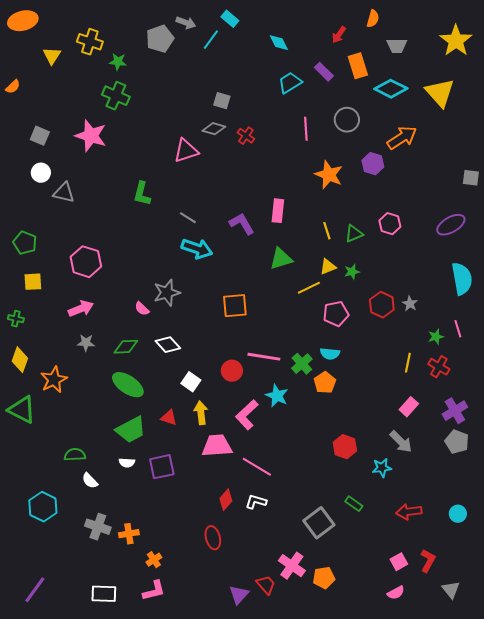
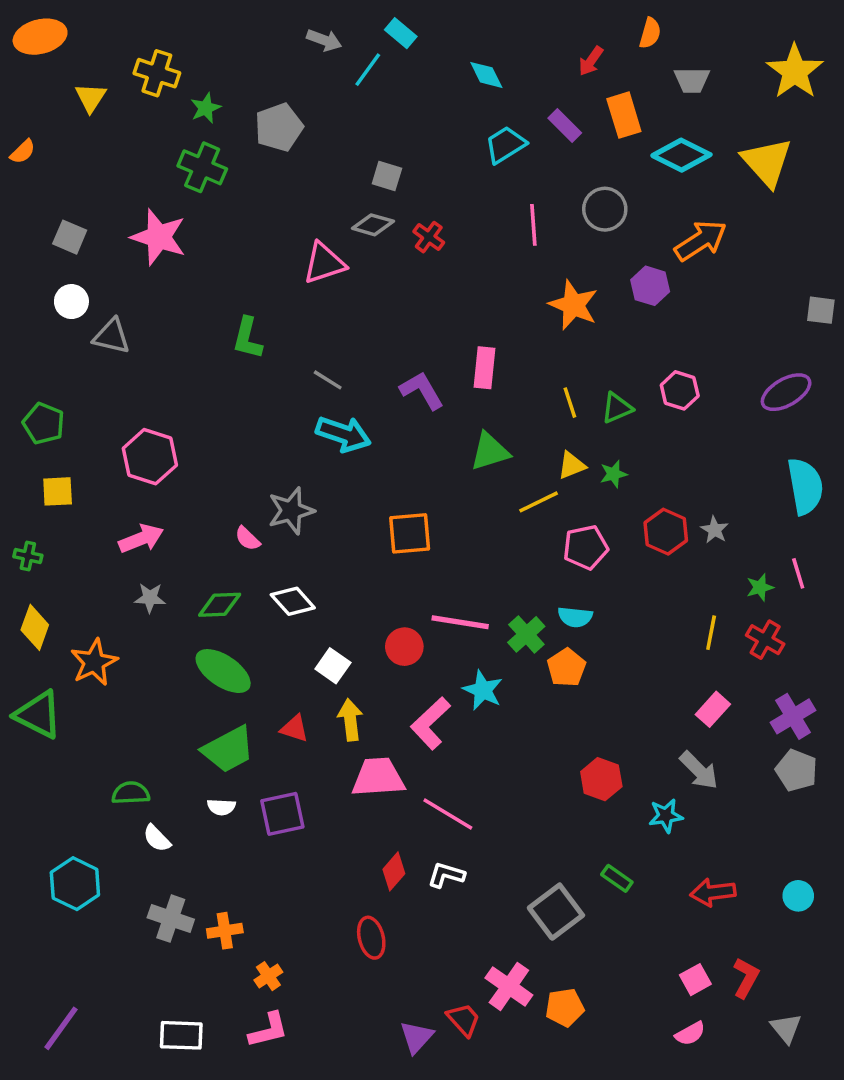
gray pentagon: (160, 39) -> (279, 127), moved
green star: (118, 62) -> (206, 108), turned -30

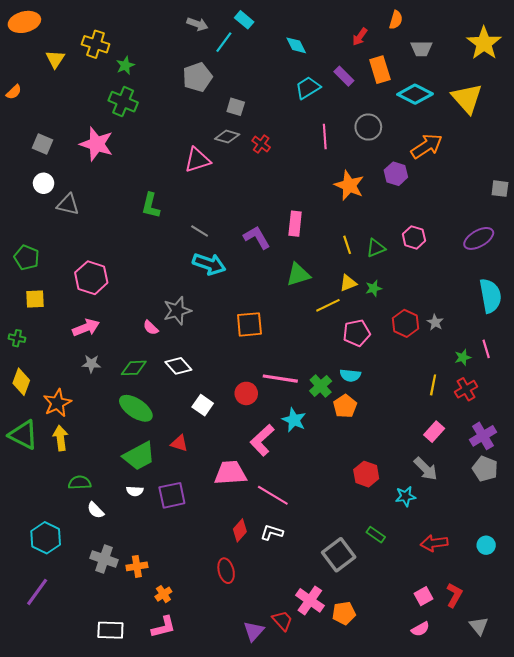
gray pentagon: (279, 127) -> (197, 77), moved
red cross: (765, 640) -> (466, 389), turned 30
yellow arrow: (350, 720) -> (61, 438), moved
purple line: (61, 1028) -> (37, 592), moved

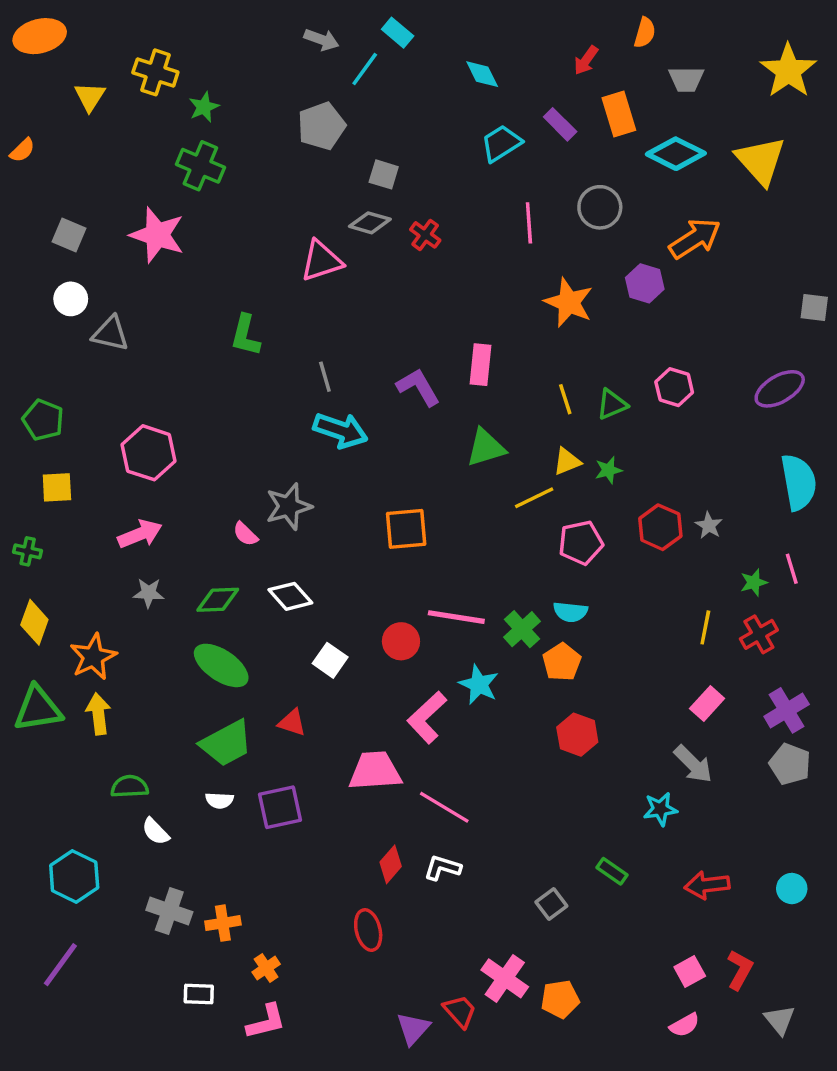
gray line: (200, 231) -> (325, 377), turned 42
green triangle: (23, 435) -> (38, 709), turned -36
red hexagon: (366, 474) -> (577, 735), moved
gray square: (339, 555) -> (551, 904), size x0.6
white rectangle: (110, 630) -> (199, 994), moved, size x0.7

